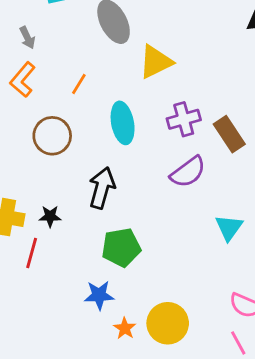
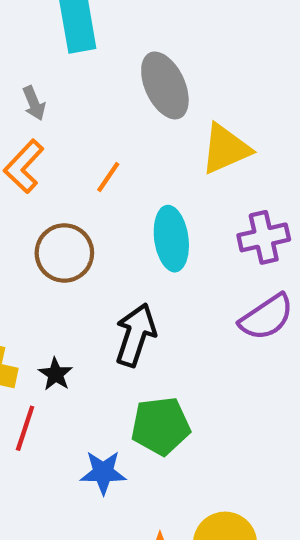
black star: (50, 216) -> (56, 374), turned 30
blue star: (99, 295) -> (103, 472), moved

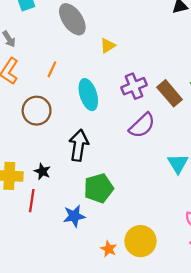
yellow triangle: (226, 149) -> (108, 46), size x0.6

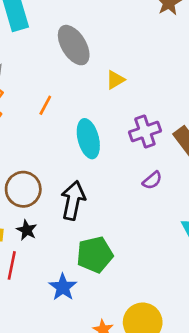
brown circle: (37, 111) -> (23, 189), moved
purple semicircle: (142, 125) -> (152, 180), size x0.6
blue star: (74, 216) -> (63, 287), turned -30

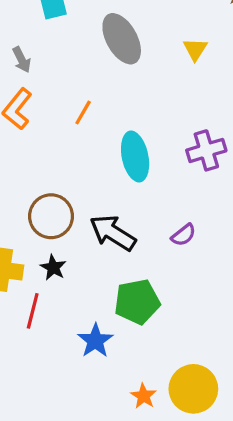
yellow triangle: (115, 80) -> (195, 49), moved, turned -30
purple semicircle: (152, 180) -> (184, 235), moved
black arrow: (73, 200) -> (113, 233), turned -72

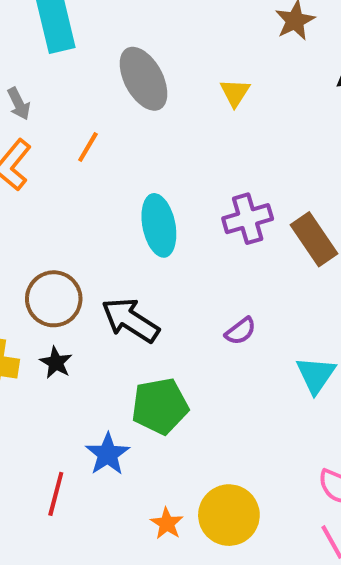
orange line: (83, 112) -> (88, 147), moved
purple semicircle: (184, 235) -> (241, 331), moved
red line: (33, 311) -> (56, 494), moved

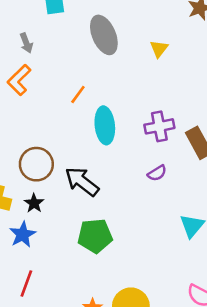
orange line: (88, 147) -> (78, 94), moved
purple semicircle: (241, 331) -> (157, 173), moved
blue star: (108, 454) -> (23, 235), moved

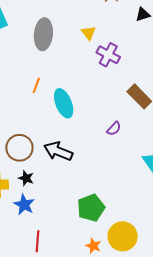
gray ellipse: (104, 35) -> (43, 34), turned 44
purple cross: (159, 126) -> (108, 55), moved, turned -35
green pentagon: (95, 236) -> (91, 208), moved

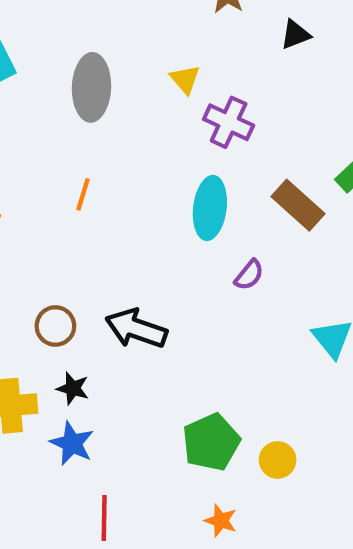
cyan ellipse: (64, 103) -> (210, 208), moved, turned 32
brown circle: (19, 148) -> (55, 326), size x0.7
yellow circle: (123, 236) -> (278, 460), moved, size x0.6

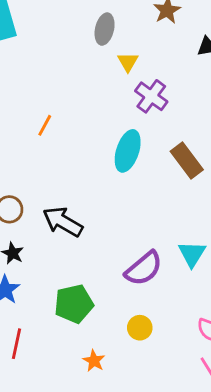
gray ellipse: (91, 87) -> (105, 29), moved, size x0.7
purple semicircle: (249, 275) -> (144, 268), moved, size x1.8
green pentagon: (211, 442) -> (74, 304), moved

